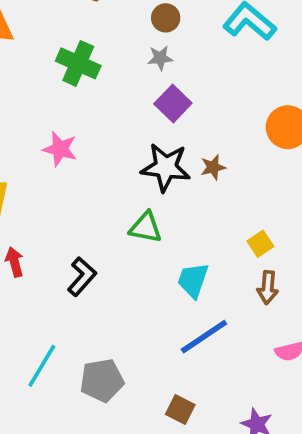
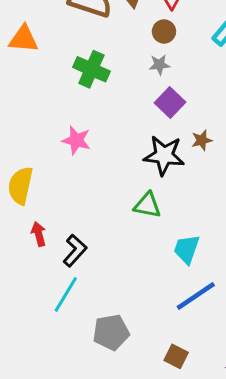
brown star: (213, 167) -> (202, 140), moved
black L-shape: (82, 277) -> (75, 251), moved
cyan line: (42, 366) -> (66, 294), moved

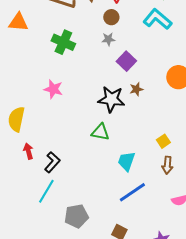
purple square: (170, 103) -> (126, 61), moved

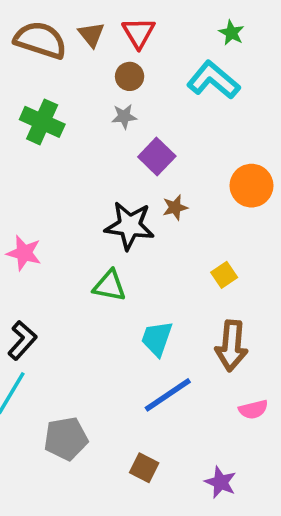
pink star: (53, 89) -> (24, 253), moved
yellow square: (163, 141) -> (224, 275), moved
brown arrow: (167, 165) -> (231, 346), size x1.5

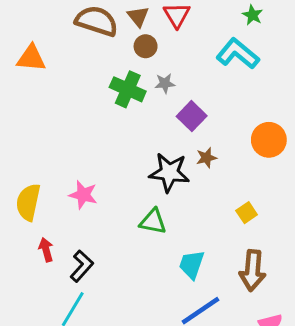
brown circle: (130, 76) -> (146, 46), moved
green cross: (42, 122) -> (128, 89), moved

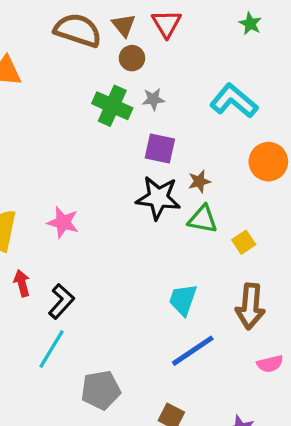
cyan L-shape: (238, 54) -> (234, 101), moved
purple square: (192, 116) -> (160, 148), moved, turned -32
green triangle: (153, 222) -> (203, 219), moved

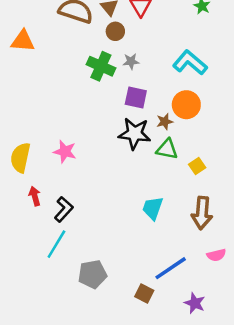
orange circle: (268, 162) -> (186, 105), moved
blue line: (193, 351) -> (171, 268), moved

